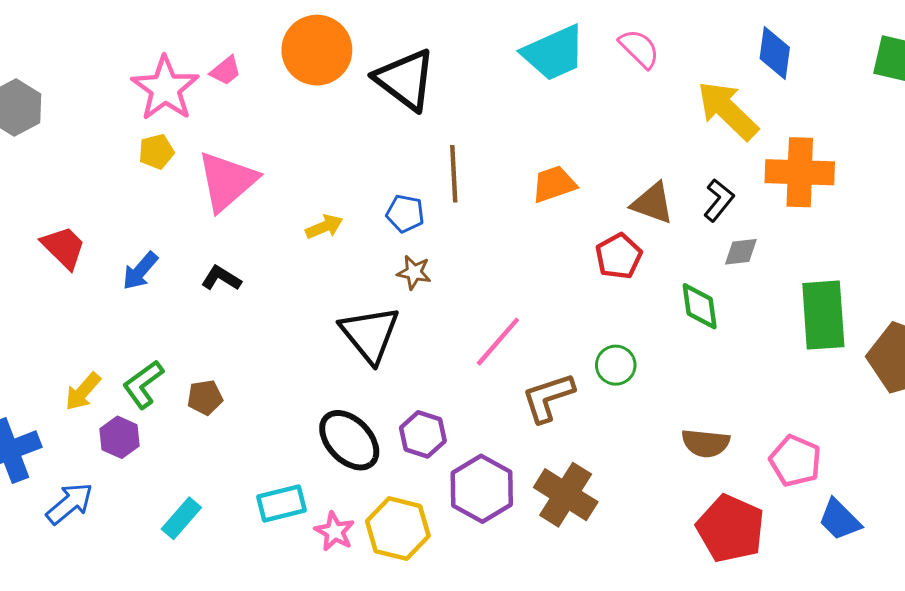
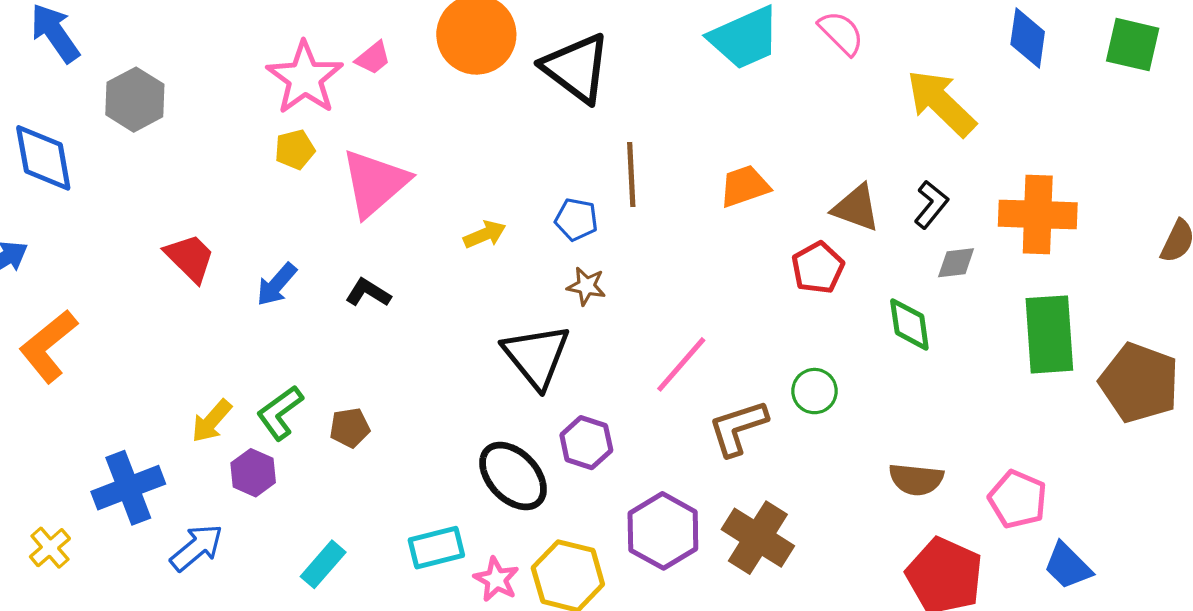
blue diamond: (775, 53) -> (1028, 38), moved
orange cross: (800, 172) -> (1038, 214), moved
purple hexagon: (423, 434) -> (586, 443), moved

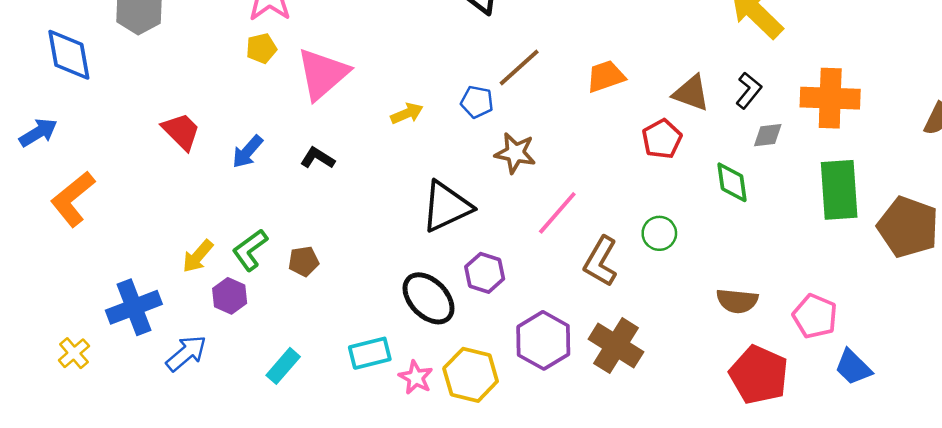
brown line: (631, 175) -> (519, 68), turned 51
brown star: (586, 286) -> (515, 153), moved, size x1.4
black triangle: (536, 356) -> (446, 207), turned 44
brown L-shape: (738, 428) -> (601, 261), turned -42

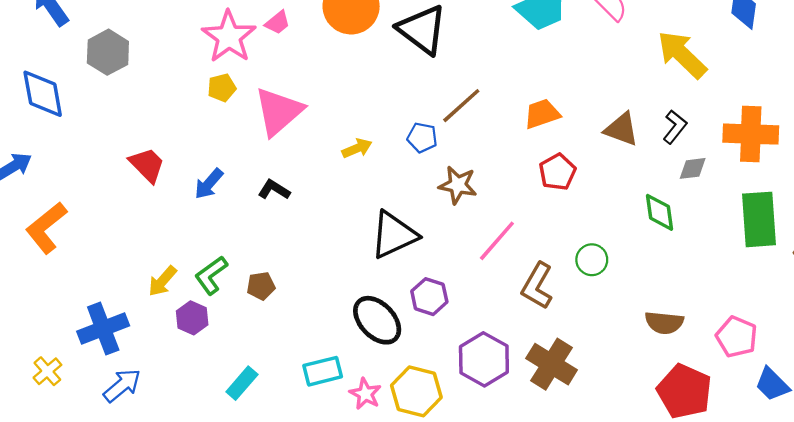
red pentagon: (662, 139) -> (557, 172), moved
blue arrow: (186, 353) -> (122, 385), moved

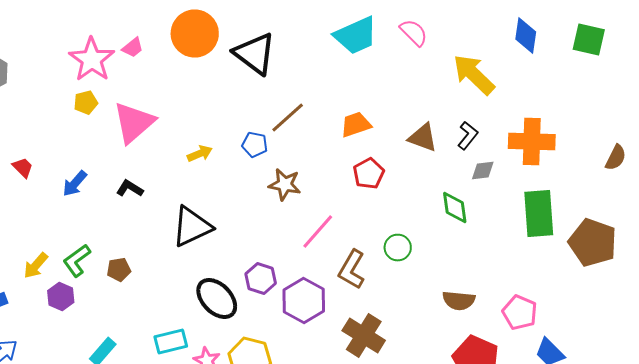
red trapezoid: (147, 165) -> (23, 168), size x0.7
black triangle: (394, 235) -> (192, 226), moved
purple hexagon: (484, 359) -> (304, 300), moved

